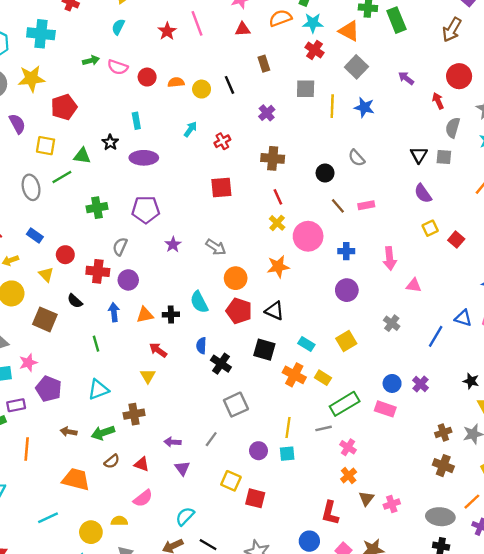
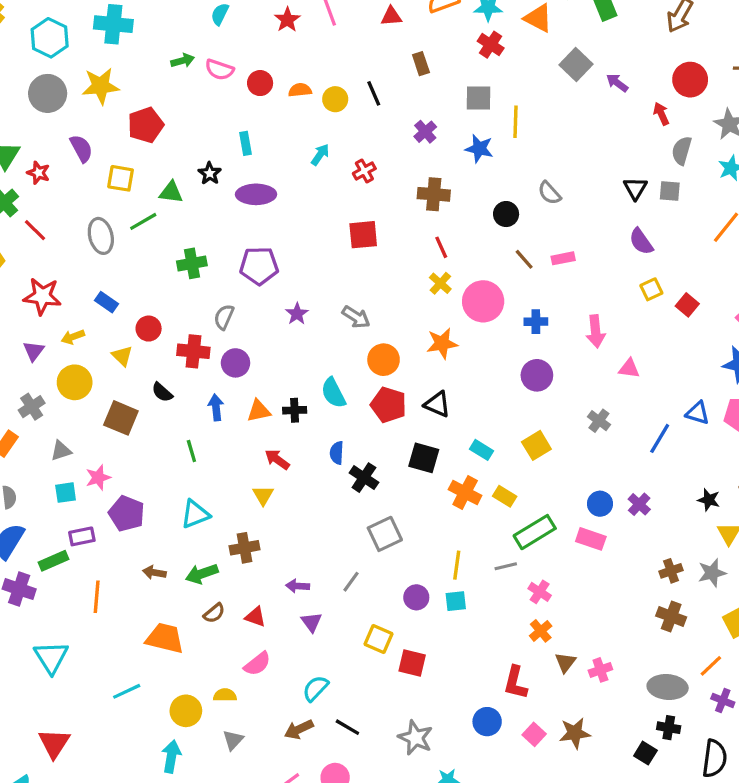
gray square: (356, 67) -> (576, 64), moved
blue star: (364, 107) -> (479, 149), moved

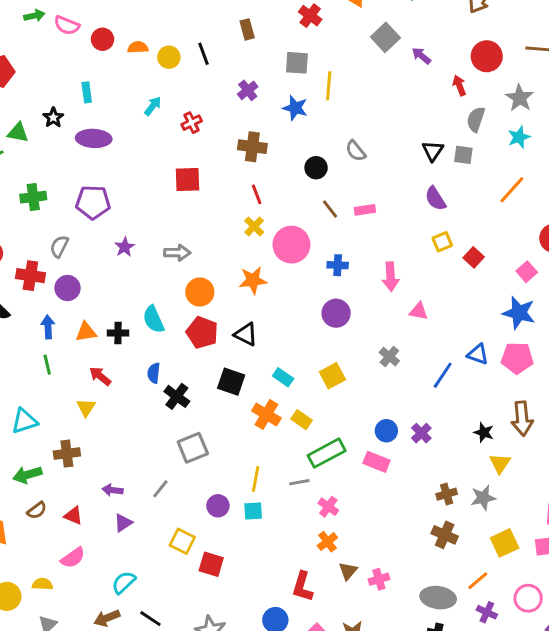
gray arrow: (356, 317) -> (177, 253), turned -35
green line: (191, 451) -> (47, 365), moved
purple triangle: (311, 622) -> (123, 523), turned 30

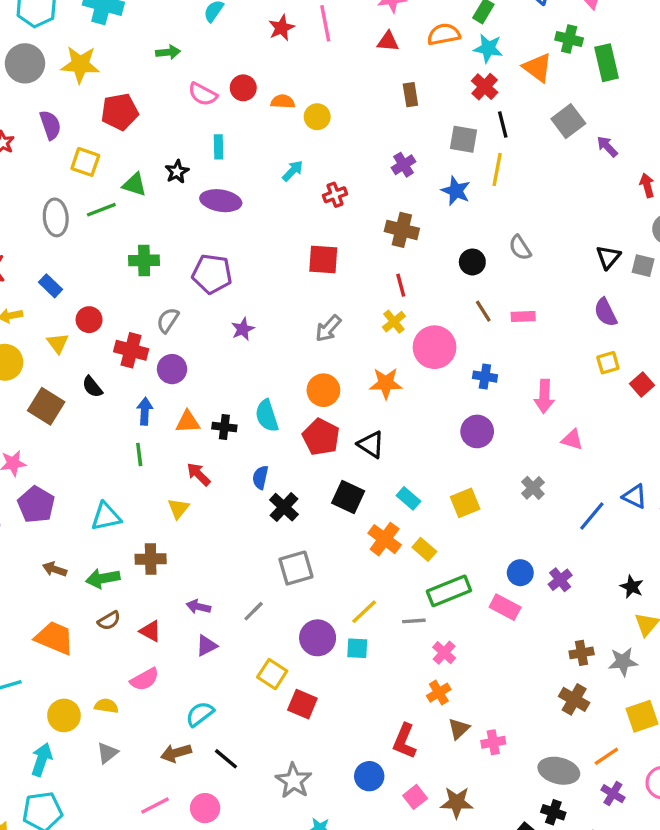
pink semicircle: (67, 25) -> (203, 94), moved
black line: (204, 54) -> (503, 124), moved
gray arrow: (177, 253) -> (328, 328), moved, turned 125
yellow line: (256, 479) -> (364, 612), turned 30
purple circle: (218, 506) -> (318, 638), size x1.4

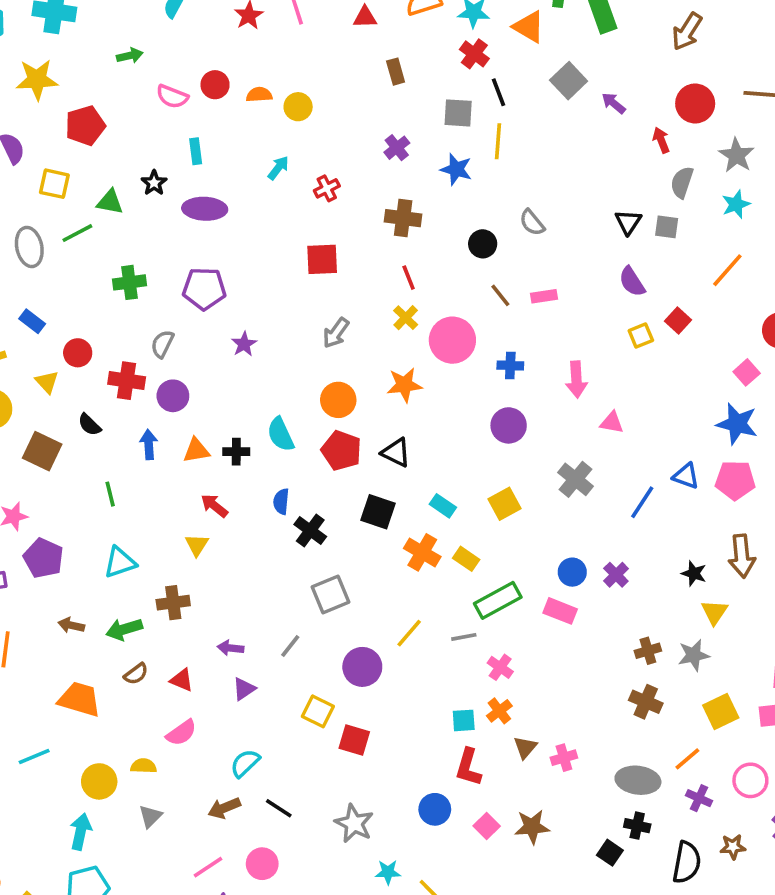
red square: (642, 385) -> (678, 320), moved
green line: (139, 455) -> (110, 494), moved
gray cross: (533, 488) -> (575, 479), size x1.4
cyan square: (357, 648) -> (464, 720), moved

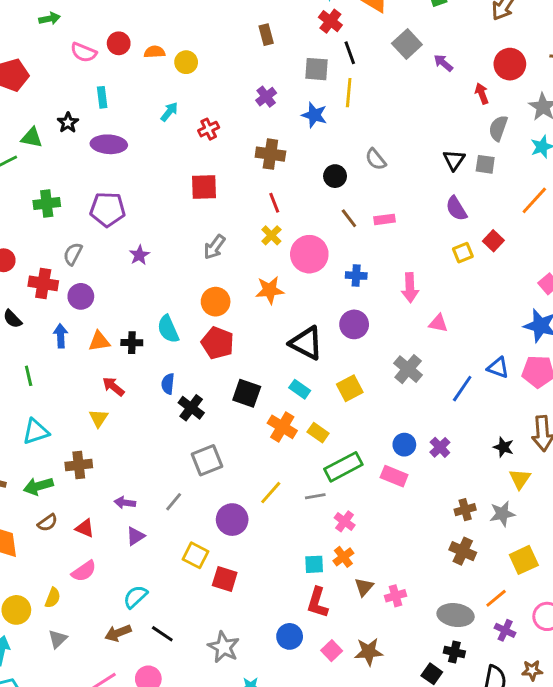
black triangle: (396, 453) -> (306, 343), moved, size x1.4
yellow semicircle: (144, 766) -> (53, 598), turned 108

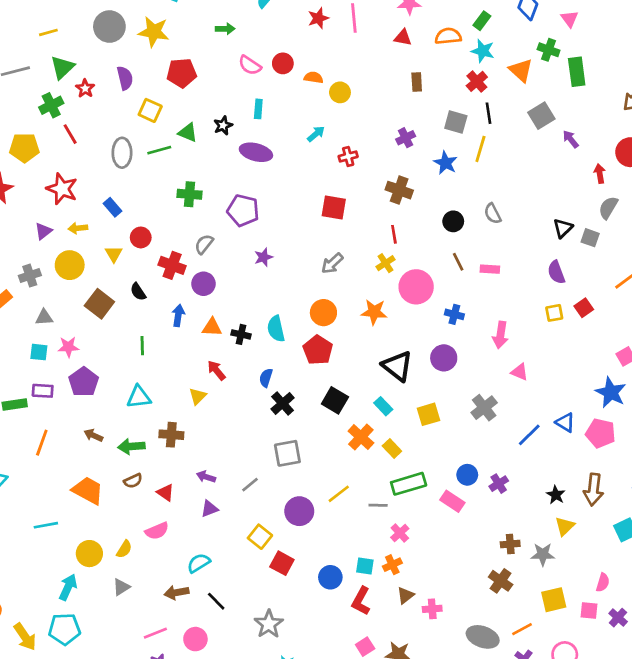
blue circle: (290, 636) -> (330, 577), moved

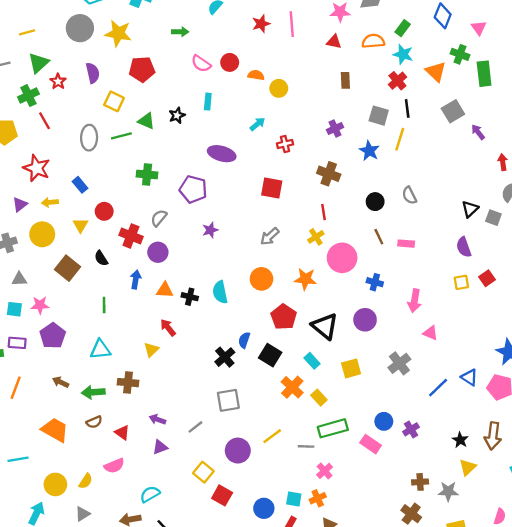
purple ellipse: (256, 152) -> (222, 154), moved
red pentagon: (318, 350) -> (284, 317), moved
blue semicircle: (266, 378) -> (244, 340), moved

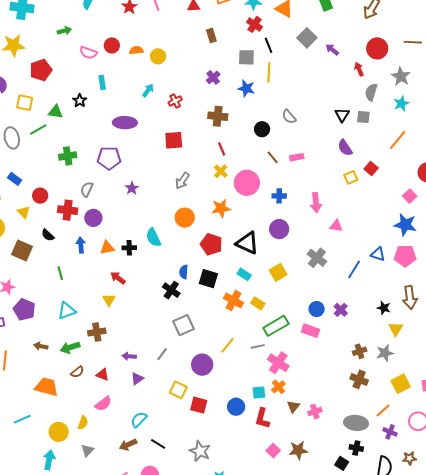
pink cross: (325, 471) -> (278, 363), size x1.5

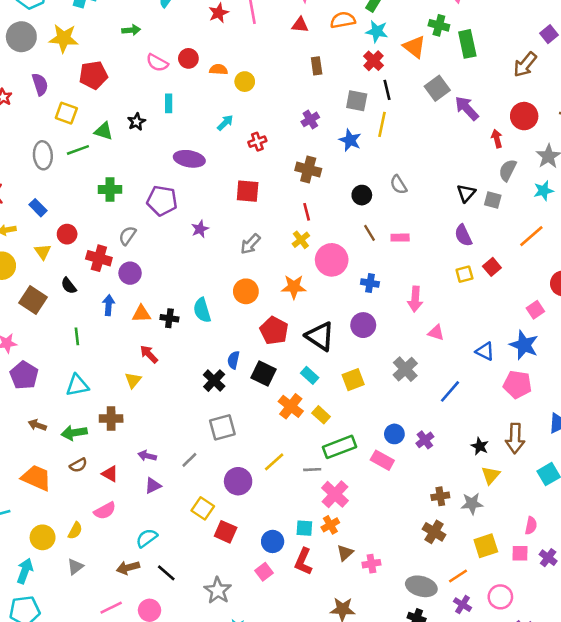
purple arrow: (332, 50) -> (467, 108), size x1.5
purple star: (132, 188) -> (200, 229), moved
blue triangle: (378, 254) -> (485, 351), moved
pink square: (273, 451) -> (264, 572), moved

